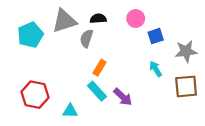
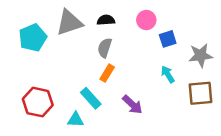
gray semicircle: (87, 38) -> (105, 48), moved
cyan rectangle: (97, 91) -> (91, 98), moved

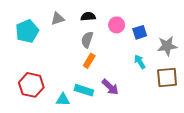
pink circle: (146, 20) -> (117, 25), moved
gray triangle: (69, 23) -> (58, 19), size x0.6
cyan rectangle: (91, 98) -> (84, 90), moved, turned -30

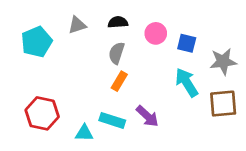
blue square: (140, 32) -> (187, 43), turned 32
cyan arrow: (140, 62) -> (187, 83), size x1.5

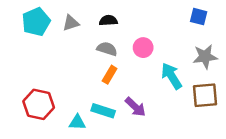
pink circle: (156, 33) -> (143, 48), moved
cyan pentagon: (36, 42) -> (36, 22), moved
blue square: (187, 43) -> (199, 17), moved
gray semicircle: (116, 53) -> (107, 49), turned 90

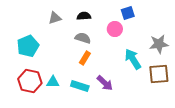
blue square: (199, 17) -> (128, 13), moved, turned -32
cyan pentagon: (36, 22) -> (28, 46), moved
pink circle: (143, 48) -> (115, 29), moved
cyan triangle: (77, 122) -> (53, 82), moved

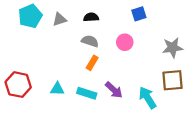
pink circle: (115, 29) -> (125, 42), moved
cyan pentagon: (28, 46) -> (30, 16), moved
cyan arrow: (133, 59) -> (148, 98), moved
red hexagon: (30, 81) -> (18, 85), moved

